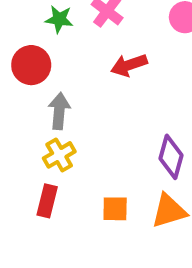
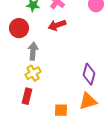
red arrow: (129, 65) -> (57, 25), moved
orange square: (115, 209) -> (61, 110), moved

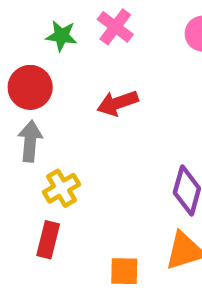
red arrow: (57, 25) -> (118, 103), moved
gray arrow: (33, 51) -> (30, 141), moved

